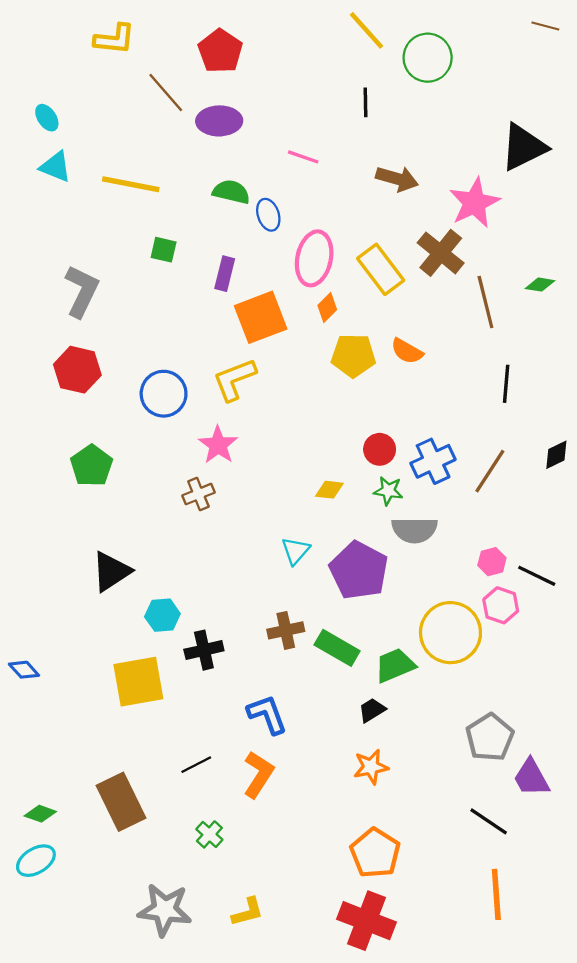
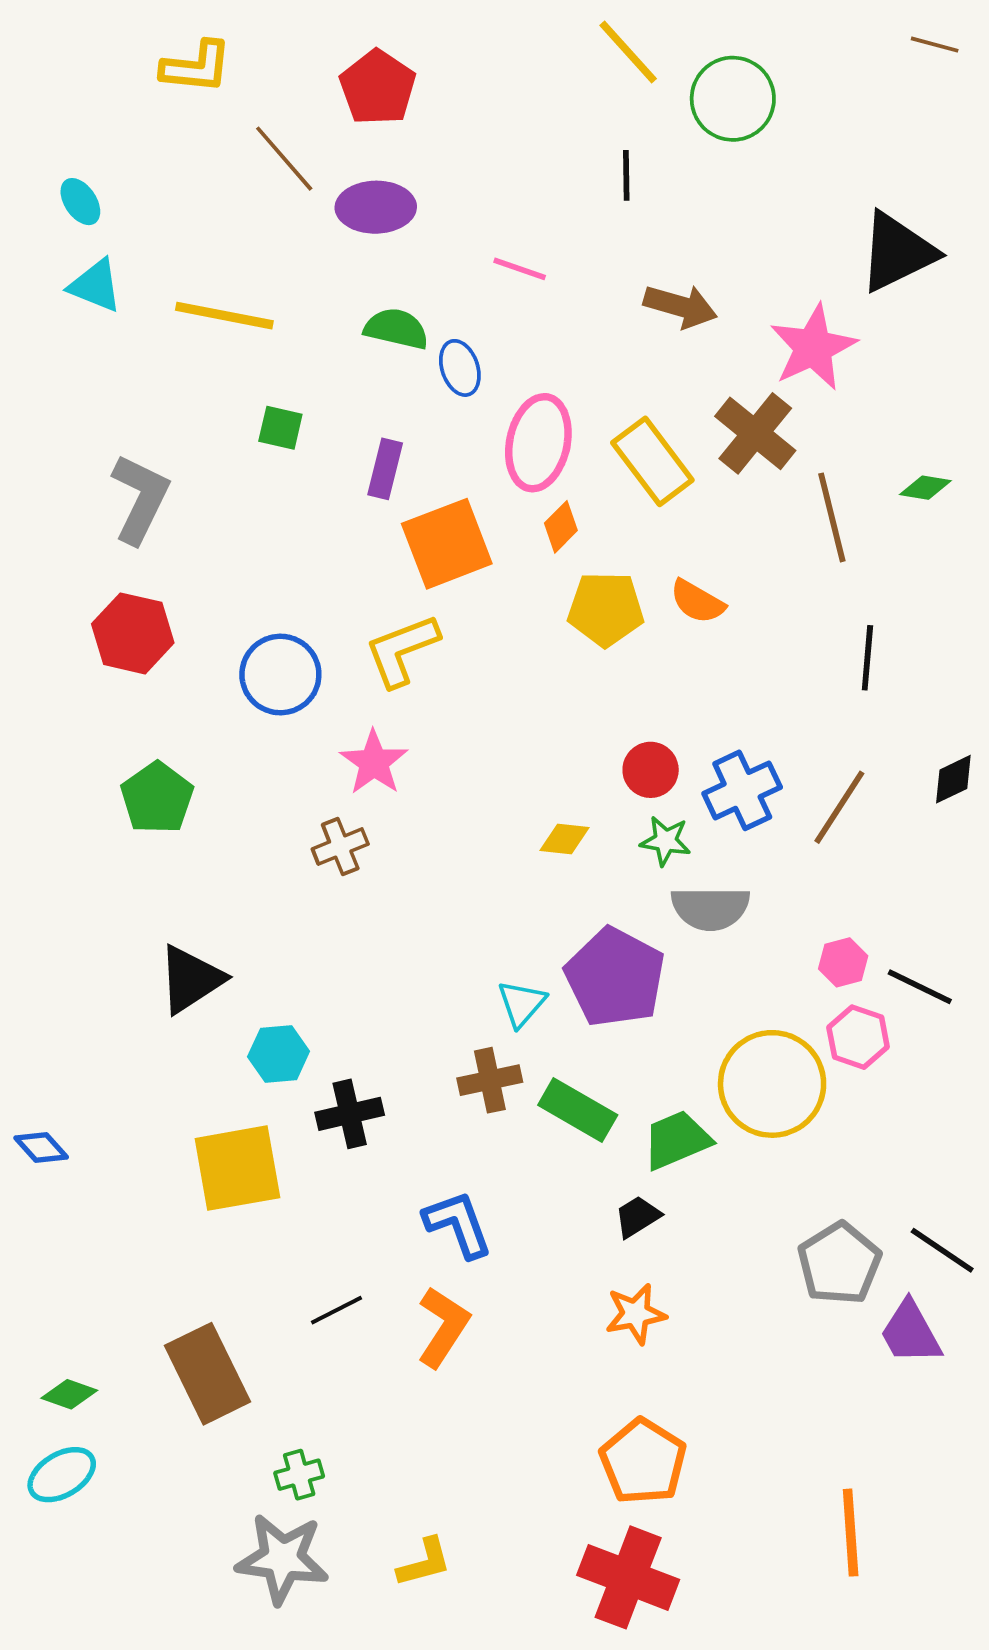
cyan triangle: (296, 551) -> (522, 1004), moved
black line: (489, 821) -> (942, 1250), moved
green cross: (209, 834) -> (299, 1475), moved, turned 32

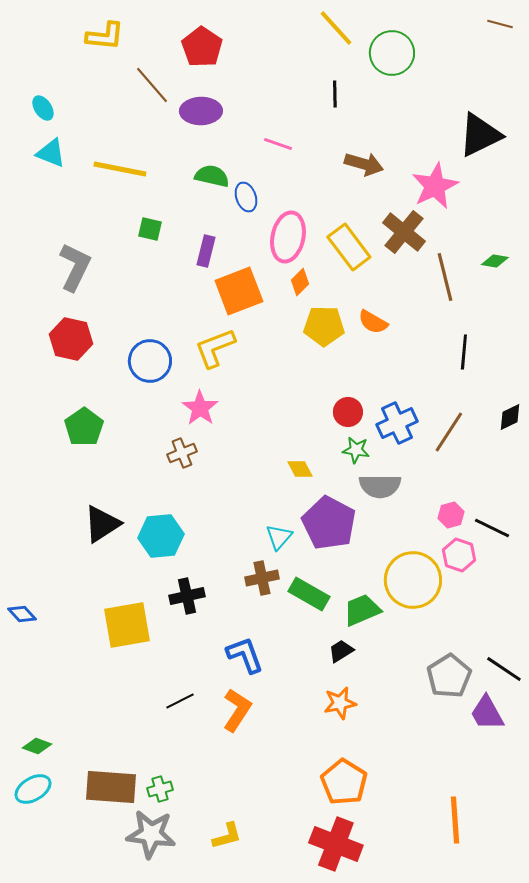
yellow diamond: (565, 839) -> (300, 469), moved, turned 56
cyan hexagon: (279, 1054) -> (161, 536), moved, size x1.4
brown rectangle: (208, 1374) -> (111, 787), moved, turned -60

